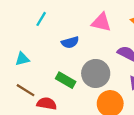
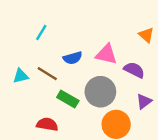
pink triangle: (101, 22) -> (106, 54), moved
brown line: (26, 90) -> (47, 74), moved

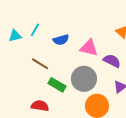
blue semicircle: (73, 58) -> (61, 40), moved
cyan triangle: (21, 76) -> (15, 36), moved

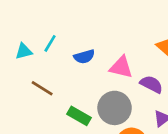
brown line: (40, 64) -> (42, 88), moved

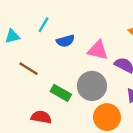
cyan line: (50, 43) -> (43, 25), moved

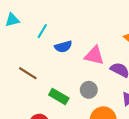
cyan triangle: (12, 36) -> (12, 20), moved
gray circle: (92, 86) -> (89, 90), size x0.6

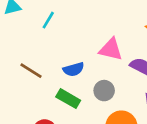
blue semicircle: (63, 47) -> (74, 69), moved

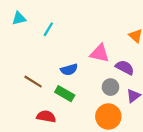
brown line: (31, 71) -> (33, 82), moved
gray circle: (104, 91) -> (110, 87), moved

